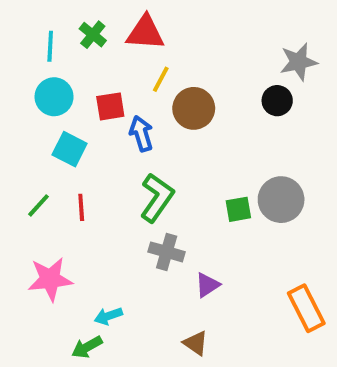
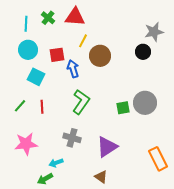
gray cross: (167, 252) -> (72, 138), moved
purple triangle: (207, 285) -> (107, 147), size x1.6

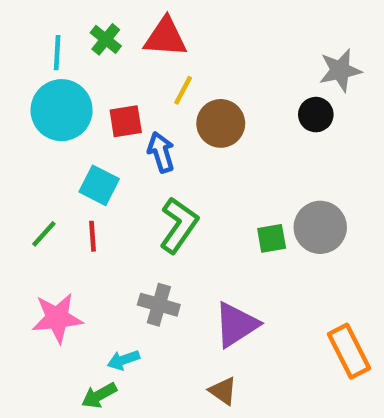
cyan circle: (28, 50) -> (62, 110), size x1.4
cyan square: (36, 77) -> (99, 185), moved

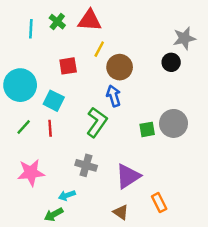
cyan circle: (62, 110) -> (20, 85), moved
blue arrow: (161, 152) -> (114, 96), moved
orange rectangle: (349, 351) -> (159, 203), moved, size x0.7

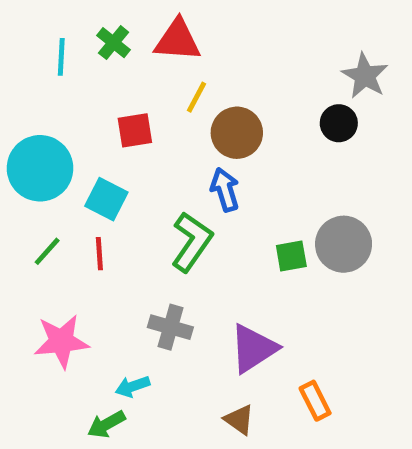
gray star: (184, 38) -> (365, 76), turned -30

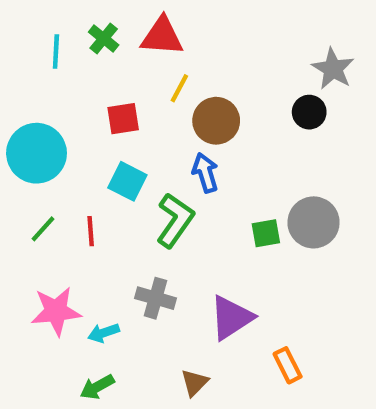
cyan square: (106, 199) -> (127, 181), moved
cyan arrow: (132, 386) -> (104, 333), moved
brown triangle: (239, 420) -> (194, 383), moved, turned 40

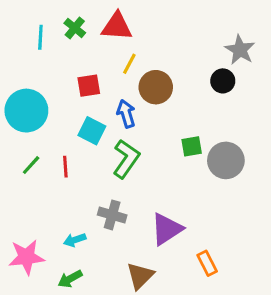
blue arrow: (205, 173) -> (126, 114), moved
green square: (266, 233) -> (192, 146), moved
pink star: (56, 311) -> (26, 257), moved
brown triangle: (194, 383) -> (140, 276), size x1.4

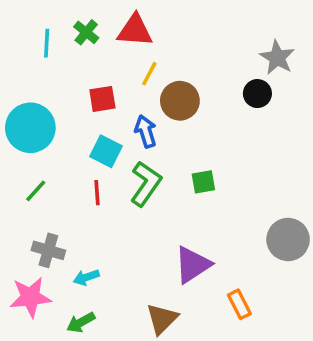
green square: (192, 146) -> (203, 182), moved
gray circle: (226, 160) -> (288, 239), moved
red line: (65, 167) -> (97, 193), moved
gray cross: (112, 215) -> (48, 250), moved

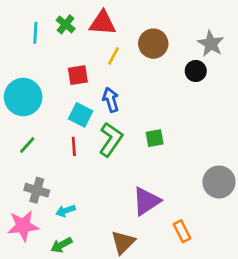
brown circle: (180, 101) -> (153, 44), moved

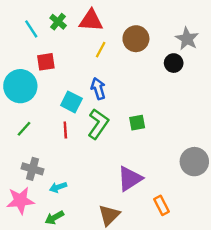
cyan line: (35, 33) -> (31, 29), turned -36
red square: (78, 75) -> (46, 62), moved

